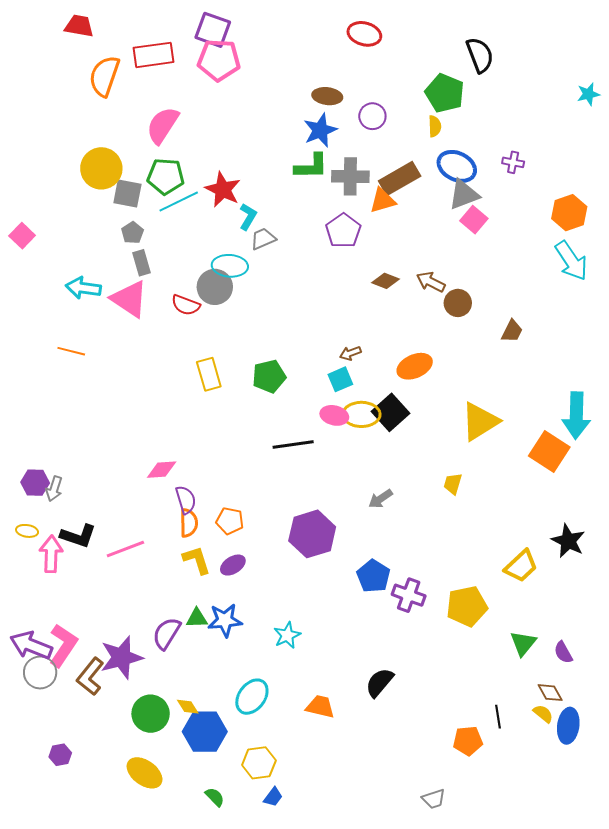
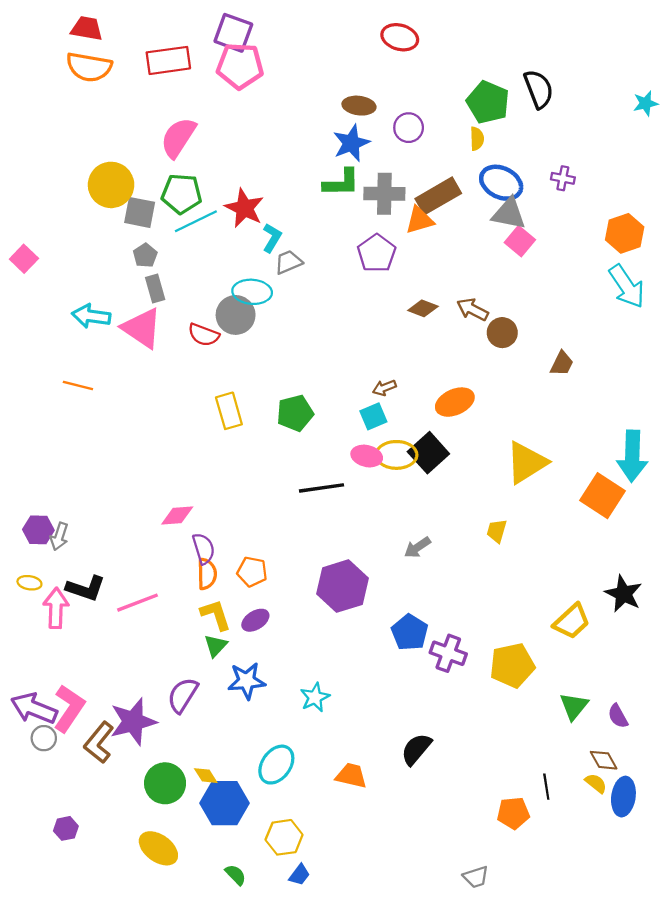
black semicircle: (480, 55) -> (539, 89), moved
orange semicircle: (104, 76) -> (89, 67), moved, turned -99
gray triangle: (464, 195) -> (509, 214), turned 32
green triangle: (197, 618) -> (216, 646), moved, turned -45
gray circle: (40, 672) -> (44, 738), size x0.7

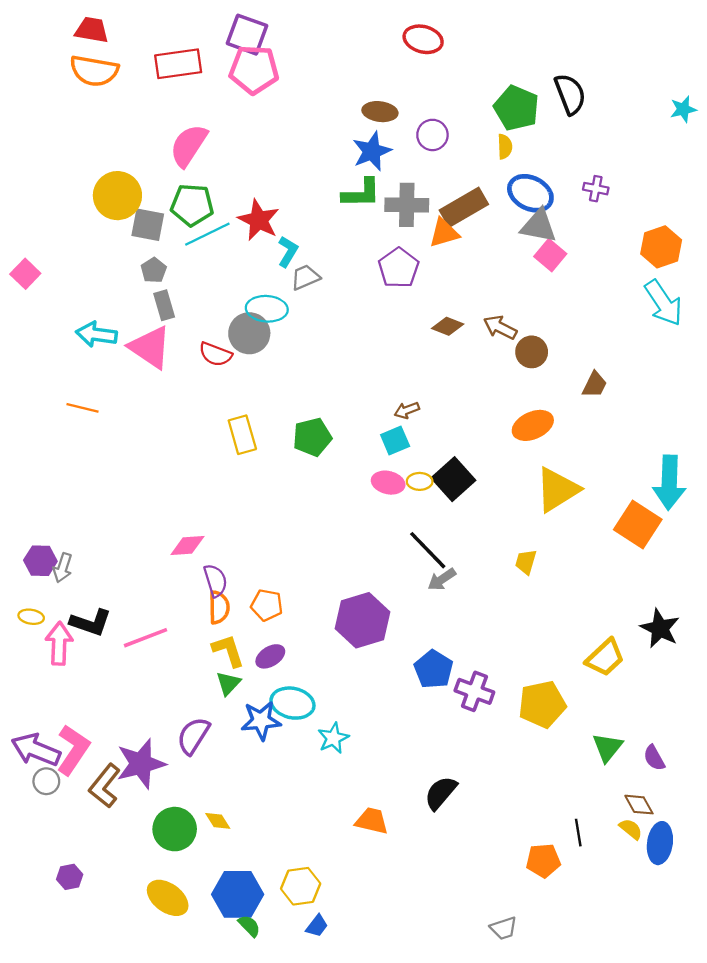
orange ellipse: (455, 402) -> (533, 425), moved
yellow ellipse: (396, 455) -> (420, 481), size x0.6
black line: (322, 488) -> (428, 550), moved, turned 54
cyan ellipse: (276, 765) -> (292, 703), moved, turned 66
blue hexagon: (225, 803) -> (238, 894), moved

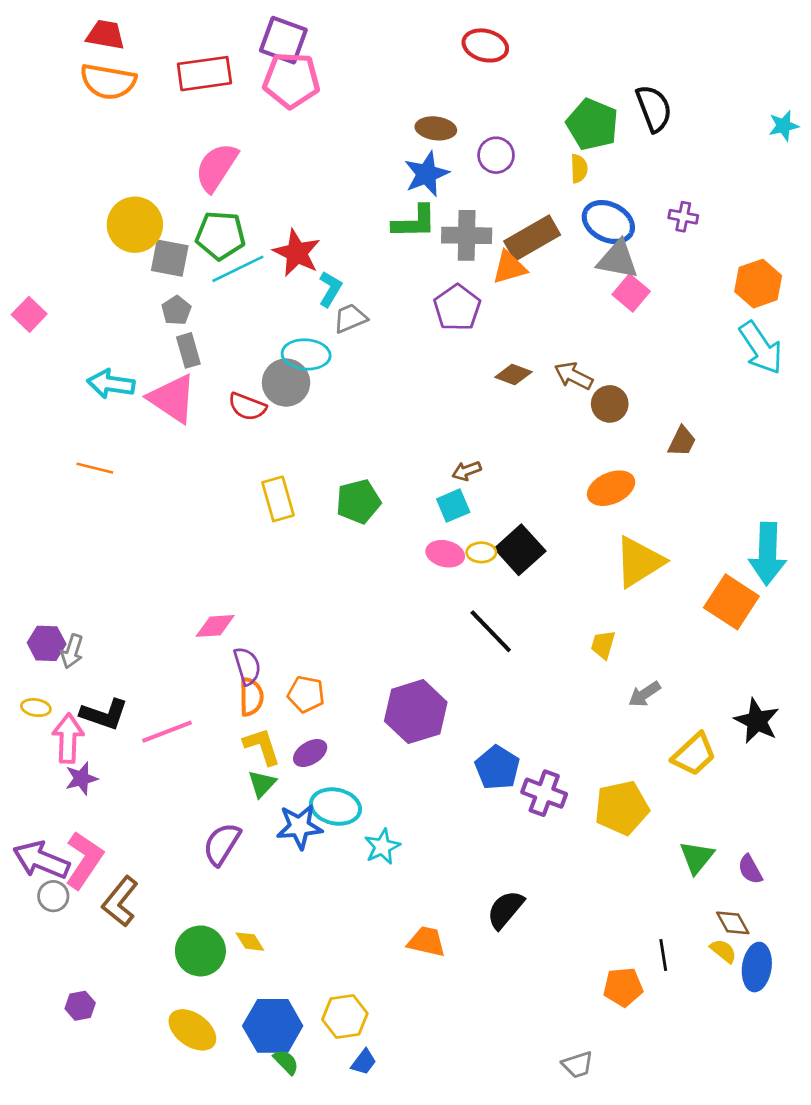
gray arrow: (442, 579) -> (644, 694), moved
purple star: (141, 764) -> (81, 778), moved, size x0.6

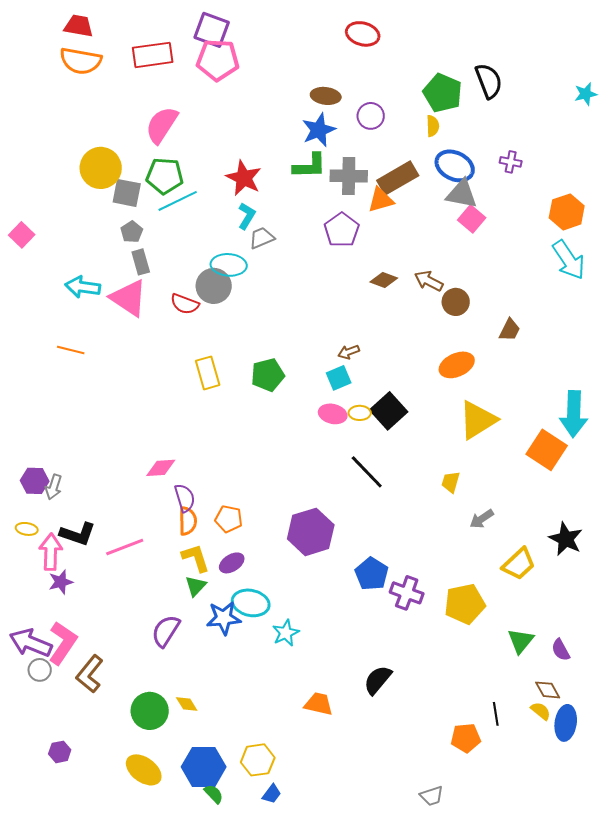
red star: (297, 253) -> (244, 178), moved

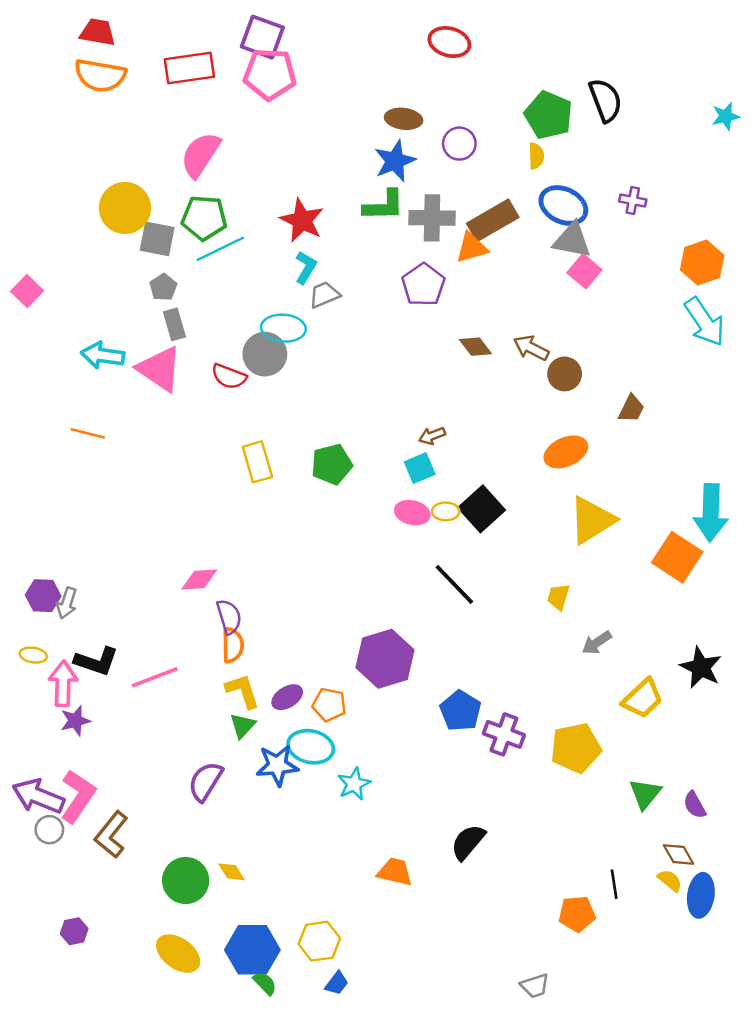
brown diamond: (384, 280) -> (475, 347), turned 32
orange pentagon: (229, 519) -> (329, 705), moved

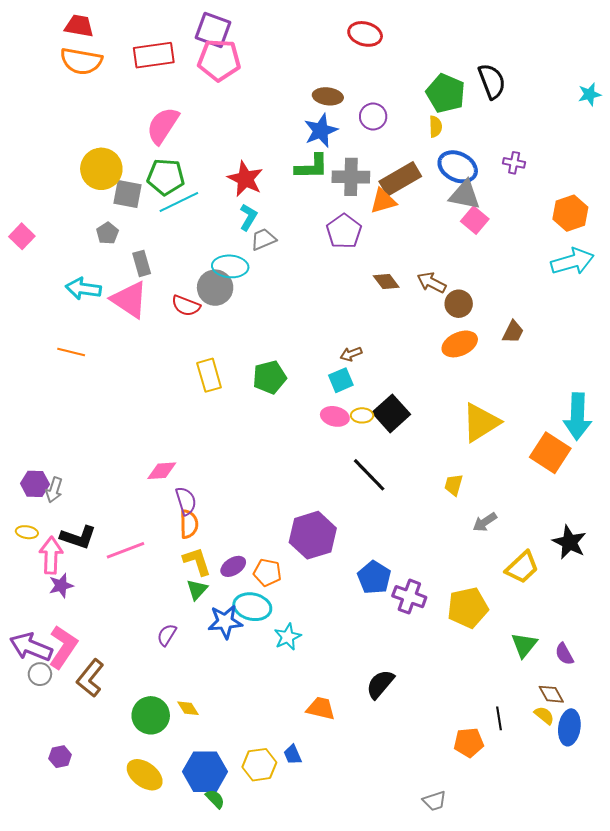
gray pentagon: (163, 287) -> (107, 233), moved
cyan arrow: (705, 322) -> (572, 261), turned -72
orange ellipse: (566, 452) -> (460, 344), moved
purple semicircle: (205, 781) -> (167, 635), size x0.7
blue trapezoid: (337, 983) -> (293, 755), moved, turned 120

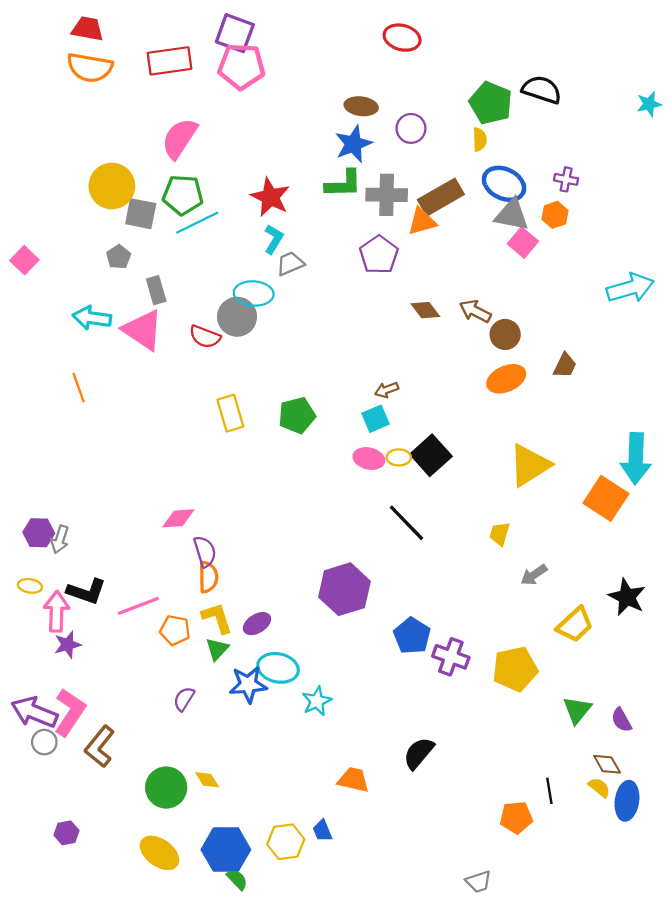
black semicircle: (492, 81) -> (542, 90), turned -51
orange hexagon: (570, 213) -> (555, 215), moved, size x0.7
orange line: (71, 352) -> (79, 388), turned 56
orange pentagon: (267, 572) -> (175, 630), moved

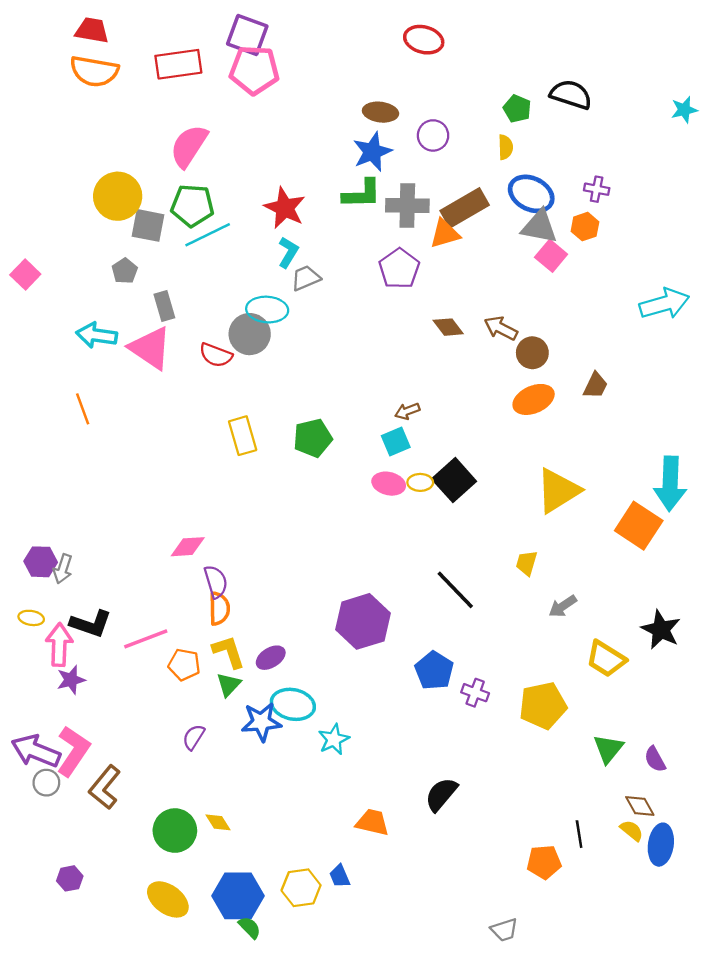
green pentagon: (491, 103) -> (517, 109), size x0.6
black line: (407, 523) -> (455, 590), moved
yellow trapezoid: (575, 625) -> (606, 659), turned 75
purple cross: (451, 657) -> (475, 693), size x0.7

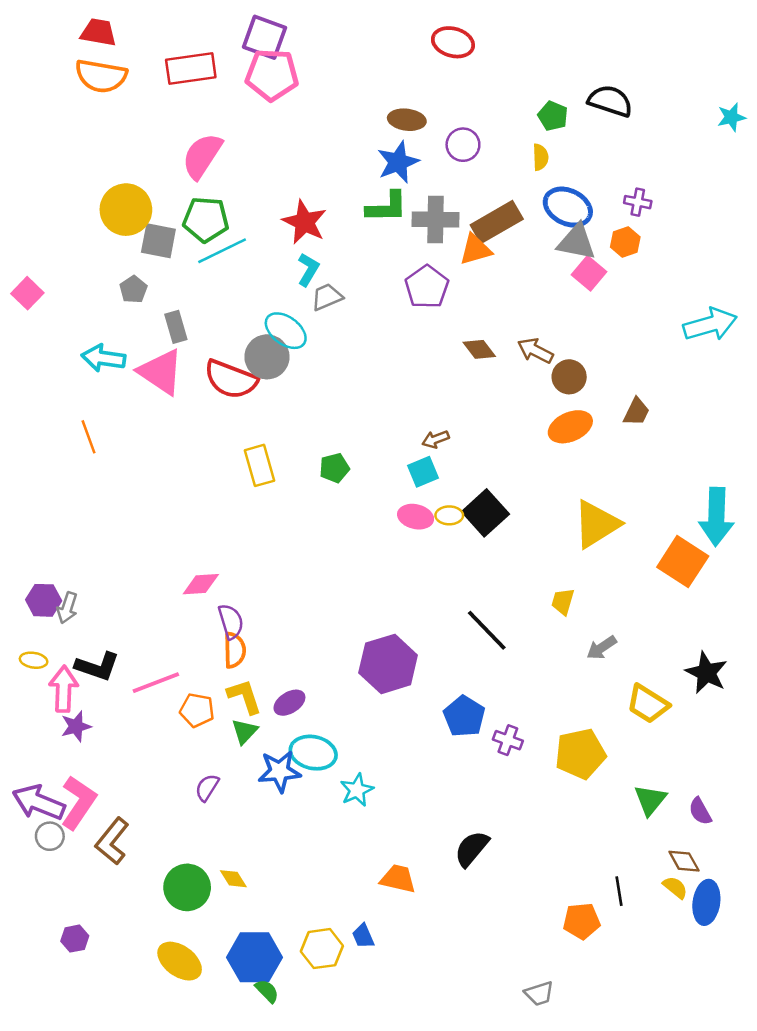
cyan ellipse: (267, 310) -> (286, 331), turned 33
red semicircle: (216, 355) -> (231, 379), size x1.5
green pentagon: (313, 438) -> (334, 468), size x0.7

